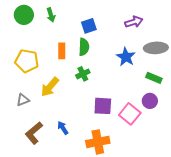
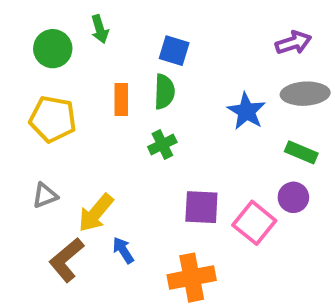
green circle: (24, 15) -> (53, 49), moved
purple arrow: (134, 22) -> (293, 43), moved
blue square: (89, 26) -> (174, 51), turned 35
yellow arrow: (50, 87) -> (96, 213), moved

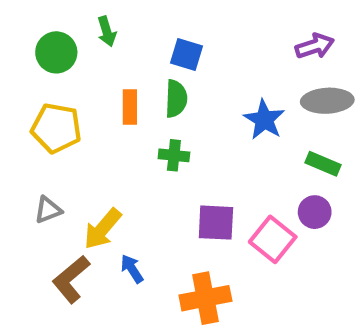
green cross: (162, 145) -> (174, 155), turned 32

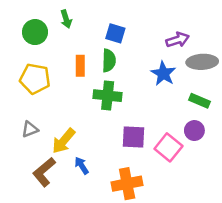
purple arrow: (315, 46) -> (178, 40), moved
green cross: (174, 155) -> (108, 96), size x1.5

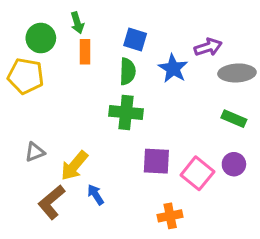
orange rectangle: (80, 66) -> (85, 52), moved
blue star: (163, 74) -> (173, 68), moved
yellow pentagon: (35, 79) -> (26, 76), moved
purple circle: (194, 131) -> (234, 164), moved
orange cross: (127, 184) -> (170, 216), moved, size x0.7

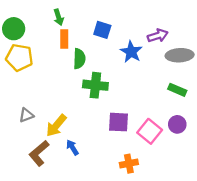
green circle: (41, 38) -> (14, 29), moved
green semicircle: (127, 71) -> (79, 59), moved

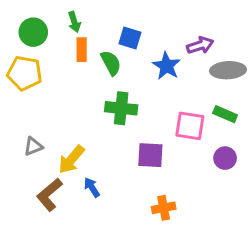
green circle: (14, 29) -> (33, 32), moved
green semicircle: (79, 59) -> (111, 63), moved, turned -30
pink square: (150, 131) -> (190, 126), moved, turned -30

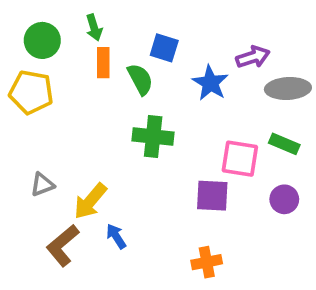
purple square: (150, 155) -> (212, 196), moved

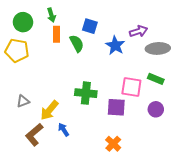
green cross: (153, 137) -> (86, 93), moved
orange cross: (207, 262) -> (113, 144), turned -35

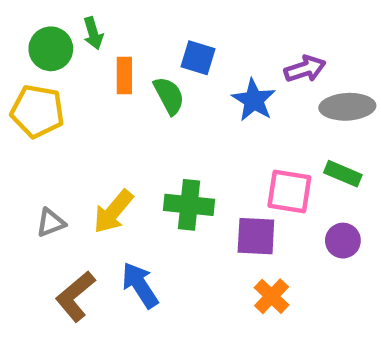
green arrow: (51, 15) -> (93, 33), moved
yellow arrow: (49, 110) -> (113, 212), moved
blue arrow: (64, 130) -> (140, 285), size x1.5
orange cross: (113, 144) -> (272, 296), moved

